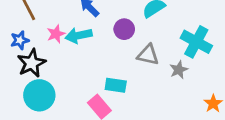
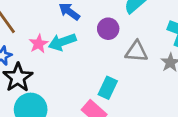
cyan rectangle: (116, 85) -> (108, 88), turned -65

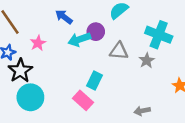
cyan arrow: (62, 42) -> (79, 39), moved

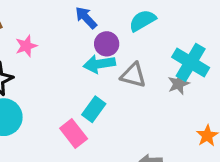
blue arrow: (64, 17) -> (86, 18), moved
cyan arrow: (79, 39) -> (99, 64), moved
gray star: (147, 60) -> (178, 84), moved

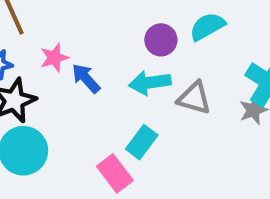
blue arrow: (86, 18) -> (86, 78), moved
purple circle: (107, 44) -> (161, 40), moved

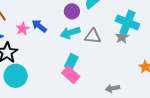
blue arrow: (86, 78) -> (39, 26), moved
pink rectangle: (115, 173) -> (71, 75), moved

